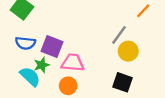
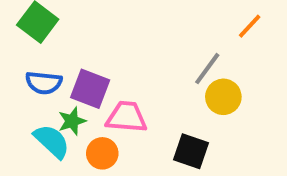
black square: (122, 82) -> (191, 151), moved
orange circle: (68, 86) -> (102, 153), moved

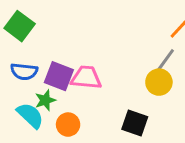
gray line: (207, 69) -> (165, 61), moved
pink trapezoid: (126, 117) -> (86, 78), moved

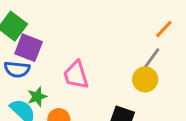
purple square: (59, 76) -> (29, 48), moved
pink trapezoid: (86, 78) -> (76, 75), turned -112

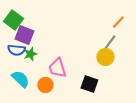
pink trapezoid: (76, 75) -> (57, 68), moved
green star: (37, 97) -> (30, 54), moved

